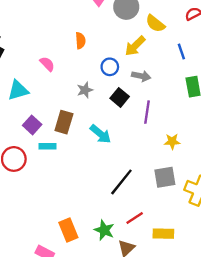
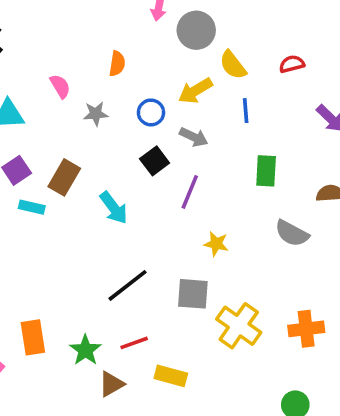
blue line: (181, 52) -> (246, 111), moved
gray star: (85, 90) -> (96, 114), moved

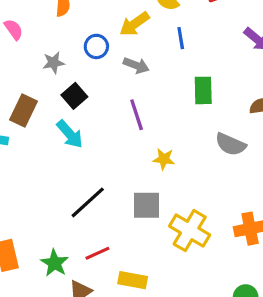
gray star: (96, 114) -> (54, 63), moved
black square: (155, 161) -> (74, 96), moved
purple line: (190, 192) -> (137, 115), turned -36

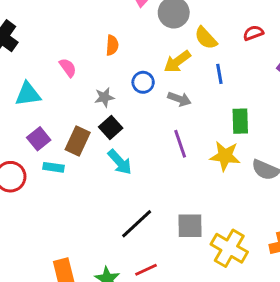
black square: (74, 96) -> (111, 127), moved
yellow star: (164, 159) -> (225, 156), moved, size x1.5

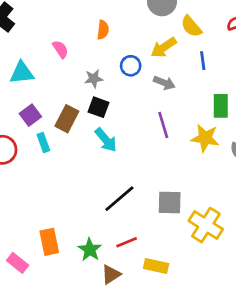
black square: (111, 127) -> (98, 107), turned -30
cyan rectangle: (54, 167) -> (43, 143), turned 60

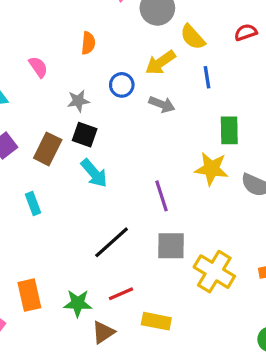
purple line: (163, 125) -> (162, 196), moved
cyan rectangle: (43, 143) -> (33, 204), moved
green star: (90, 250) -> (78, 303), turned -30

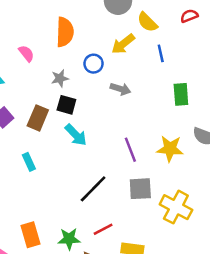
orange semicircle: (88, 43) -> (65, 32), size x1.6
gray arrow: (162, 104) -> (121, 89), moved
yellow star: (211, 169) -> (170, 149), moved

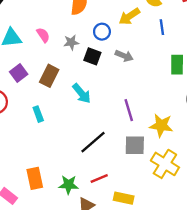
pink semicircle: (26, 53) -> (43, 35), moved
black square: (66, 105) -> (92, 56), moved
yellow star: (170, 149) -> (161, 125), moved

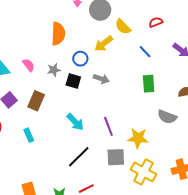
blue line: (162, 27) -> (145, 52), moved, turned -32
cyan arrow: (82, 93) -> (75, 122), moved

